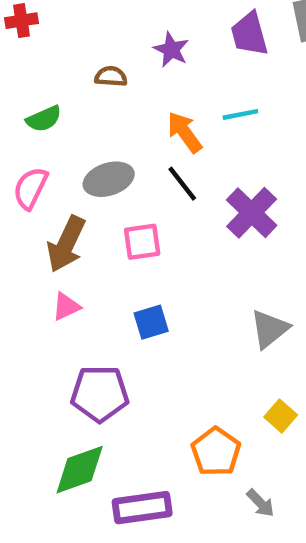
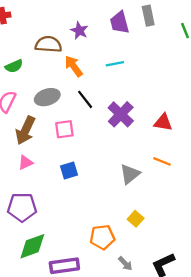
brown semicircle: (111, 76) -> (48, 44), size x1.6
orange arrow: (185, 132) -> (74, 66), moved
purple pentagon: (100, 394) -> (22, 207), moved
orange pentagon: (216, 452) -> (102, 237), turned 30

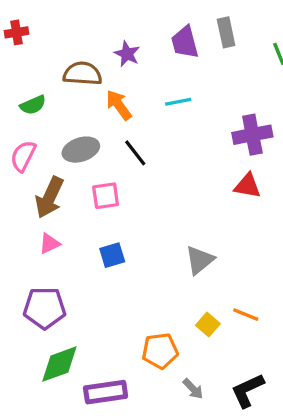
purple cross: (121, 114) -> (252, 135), moved, turned 35
orange line: (162, 161) -> (246, 315), moved

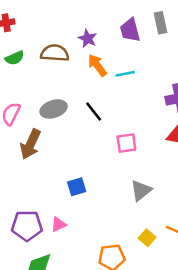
green semicircle: (33, 105) -> (15, 58), moved
orange arrow: (119, 105) -> (97, 65), moved
pink square: (106, 196) -> (126, 143), moved
pink triangle: (49, 244) -> (58, 224), moved

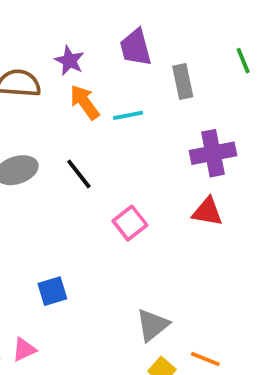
gray rectangle: (160, 23) -> (183, 81), moved
pink square: (126, 143) -> (130, 223), turned -30
gray triangle: (141, 190) -> (153, 325), moved

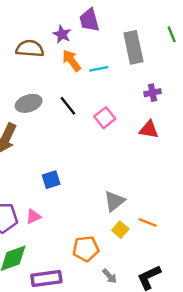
purple trapezoid: (136, 47) -> (89, 20), moved
gray rectangle: (183, 81) -> (133, 47), size x1.5
purple cross: (213, 153) -> (152, 93), size x0.6
pink square: (130, 223) -> (105, 118), moved

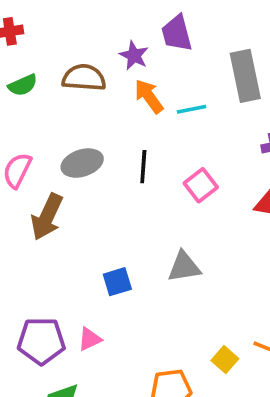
black line: (68, 106) -> (143, 167), turned 42
gray triangle: (114, 201) -> (184, 267), moved, turned 30

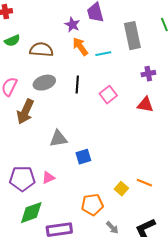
brown semicircle: (84, 78) -> (41, 50), moved
gray triangle: (184, 267) -> (58, 139), moved
blue square: (117, 282) -> (83, 157), moved

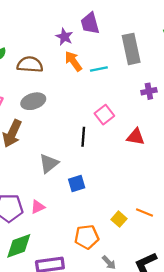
black line: (77, 85) -> (83, 137), moved
red triangle: (145, 105) -> (136, 137), moved
gray triangle: (58, 139) -> (49, 164), turned -30

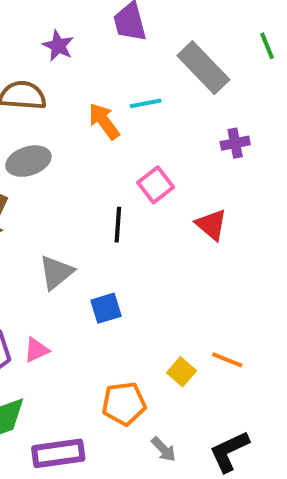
purple star: (64, 37) -> (58, 46), moved
gray rectangle: (131, 49) -> (203, 68), turned -32
orange arrow: (73, 61) -> (104, 121), moved
red triangle: (136, 137) -> (211, 225), turned 30

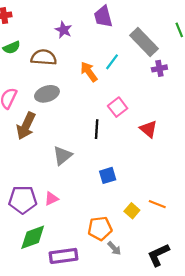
cyan line: (146, 103) -> (112, 62), turned -42
purple cross: (235, 143) -> (159, 68), moved
blue square: (106, 308) -> (108, 175), moved
gray arrow: (164, 449) -> (114, 248), moved

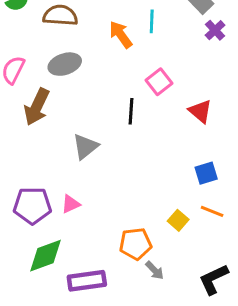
cyan line: (112, 62) -> (152, 21), turned -35
purple cross: (159, 68) -> (215, 30), turned -32
blue square: (108, 175) -> (206, 173), moved

